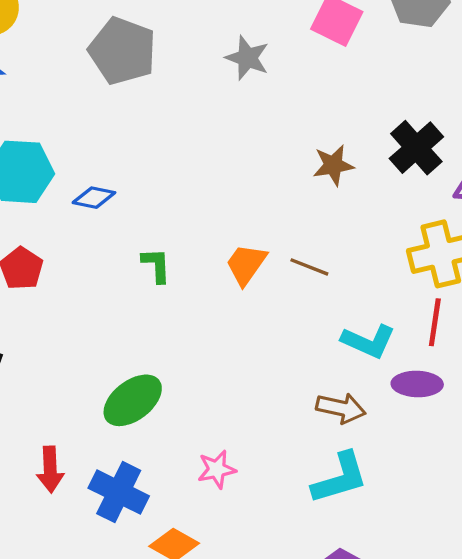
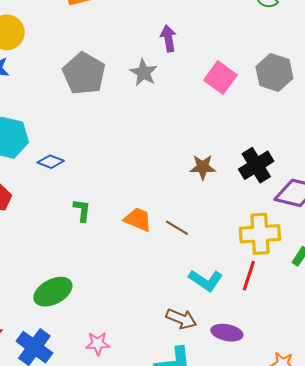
gray star: (247, 58) -> (144, 73), moved
orange trapezoid: (246, 264) -> (138, 219), turned 68
purple ellipse: (417, 384) -> (227, 333), moved

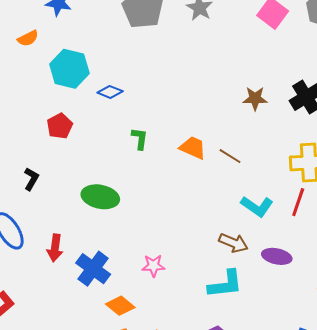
green ellipse: (53, 292) -> (100, 197), moved, turned 39

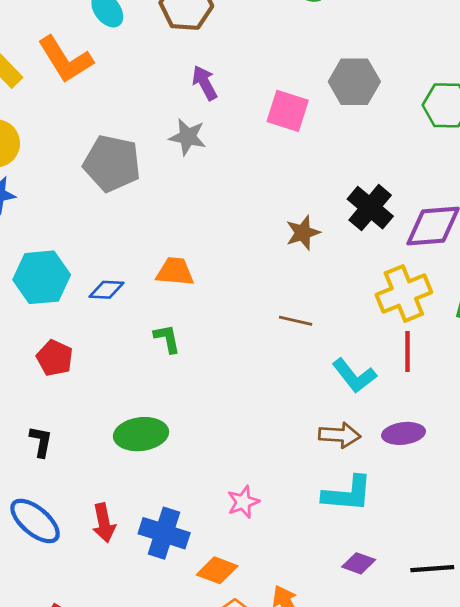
orange trapezoid: (193, 148) -> (175, 272), moved
cyan L-shape: (257, 206) -> (354, 376), turned 36
cyan L-shape: (225, 284) -> (348, 494), turned 30

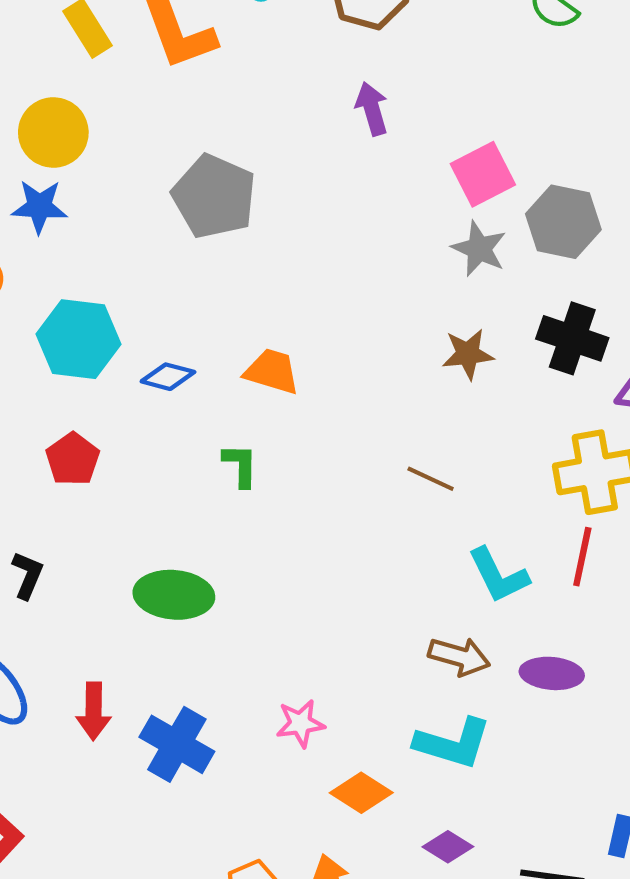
gray hexagon: (354, 82) -> (563, 222), moved
pink square: (288, 111) -> (483, 174), turned 33
gray star: (188, 137) -> (479, 249), moved
black cross: (370, 208) -> (572, 338), turned -33
orange diamond: (217, 570) -> (361, 793), moved

